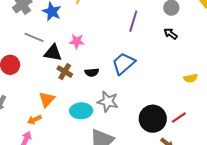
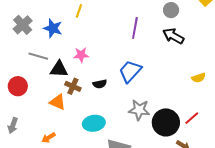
black arrow: (171, 34) -> (173, 36), size x1.5
orange triangle: (47, 99) -> (58, 102), moved, turned -42
gray star: (108, 102) -> (139, 110), moved

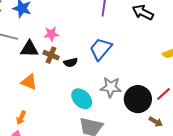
brown cross: (73, 86) -> (51, 55), moved
cyan ellipse: (94, 123) -> (82, 99), moved, turned 55
orange arrow: (49, 138) -> (21, 118), turned -32

